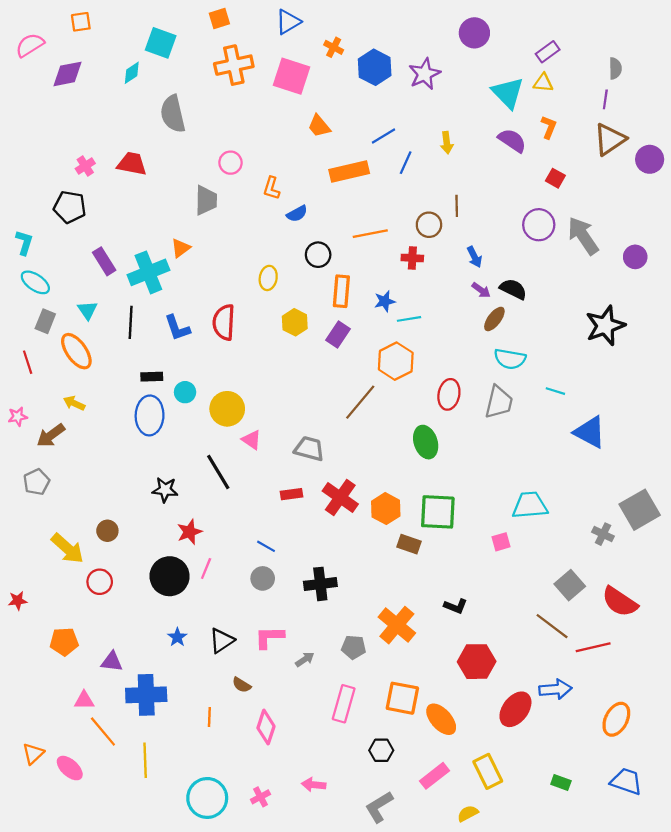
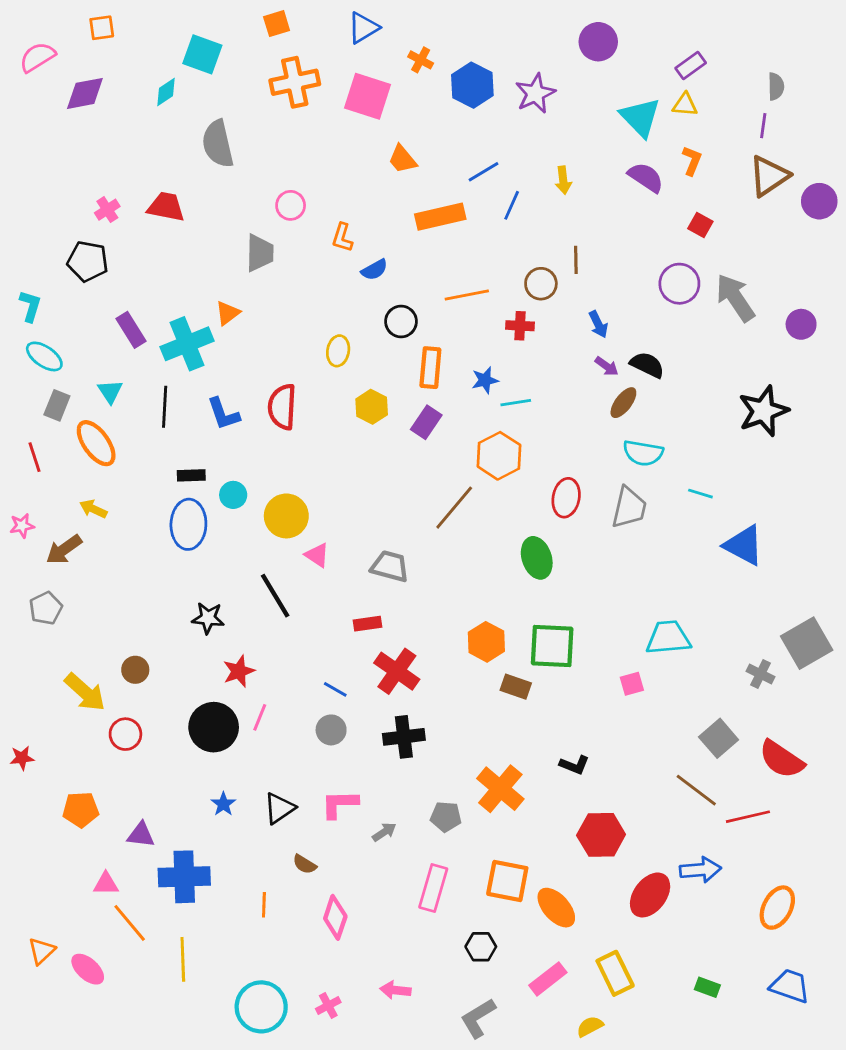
red cross: (340, 497) -> (397, 671), moved

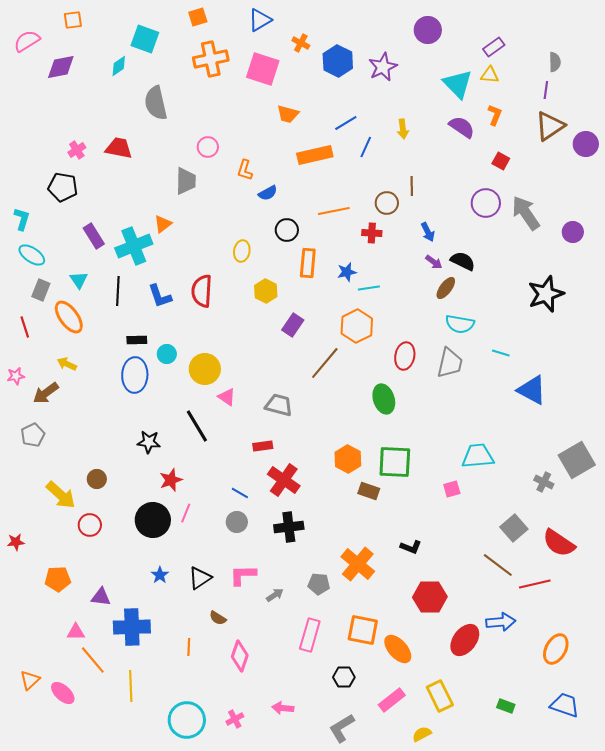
orange trapezoid: (402, 159) -> (288, 114), turned -35
purple rectangle: (426, 422) -> (293, 325), moved

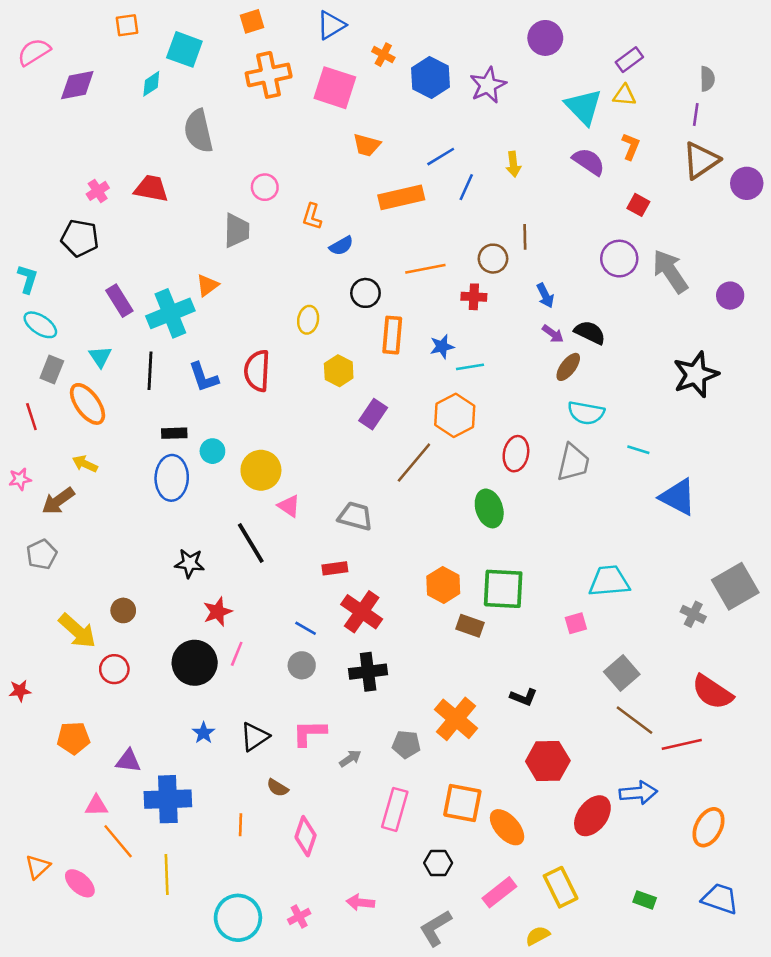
orange square: (73, 20) -> (127, 25), moved
gray square: (514, 528) -> (622, 673), moved

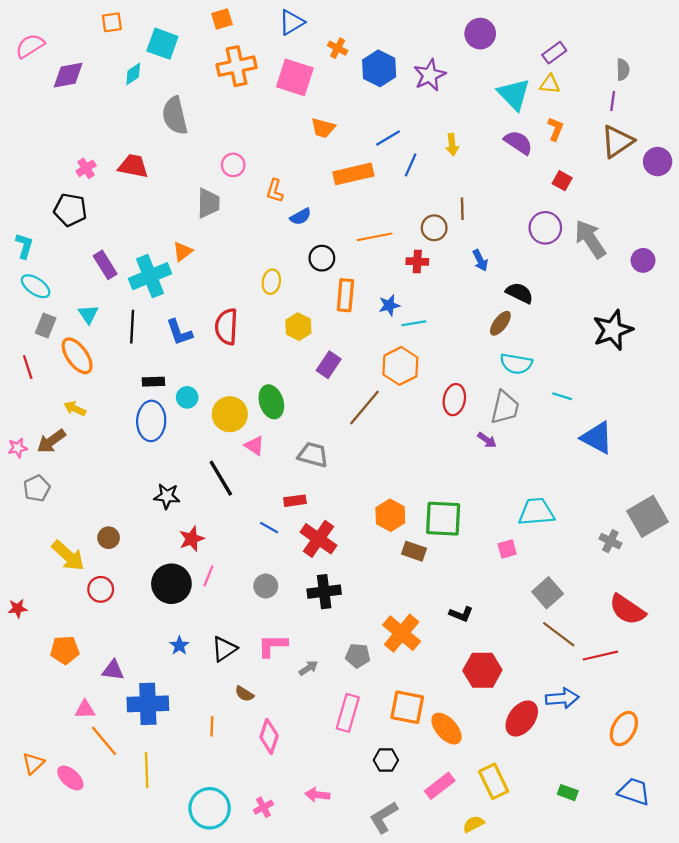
purple arrow: (553, 334) -> (487, 440), moved
pink star: (20, 479) -> (18, 448), moved
green ellipse: (489, 508) -> (271, 402), moved
blue line: (306, 628) -> (269, 528), moved

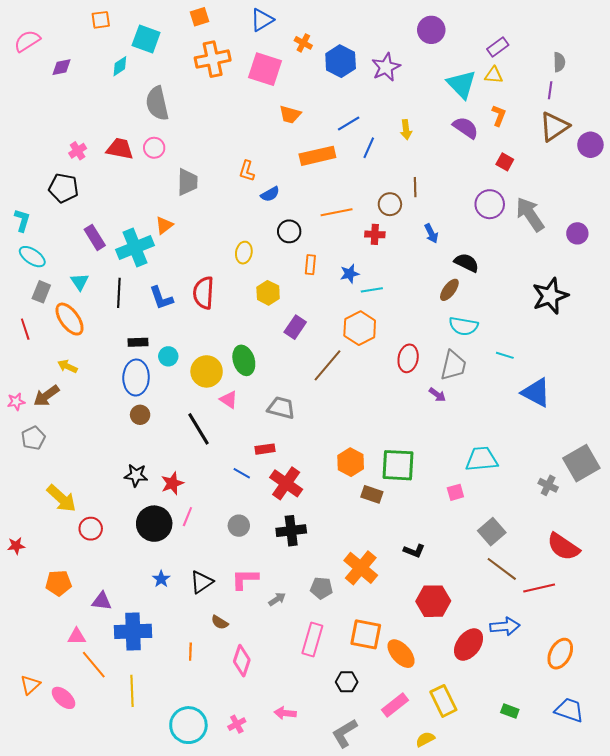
purple diamond: (68, 75) -> (61, 67), size x0.7
pink circle: (233, 165) -> (154, 148), moved
orange rectangle: (345, 295) -> (310, 265), size x0.7
black star: (167, 496) -> (136, 475), moved
brown circle: (109, 538) -> (140, 415), moved

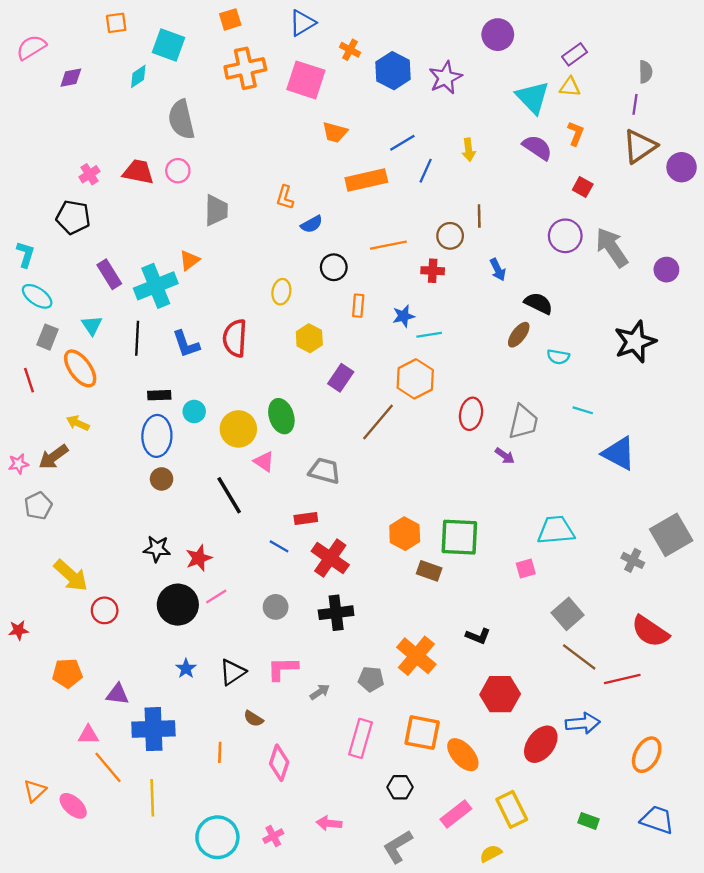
cyan semicircle: (463, 326) -> (558, 357), moved, size x0.7
pink line: (187, 517) -> (216, 596), turned 36

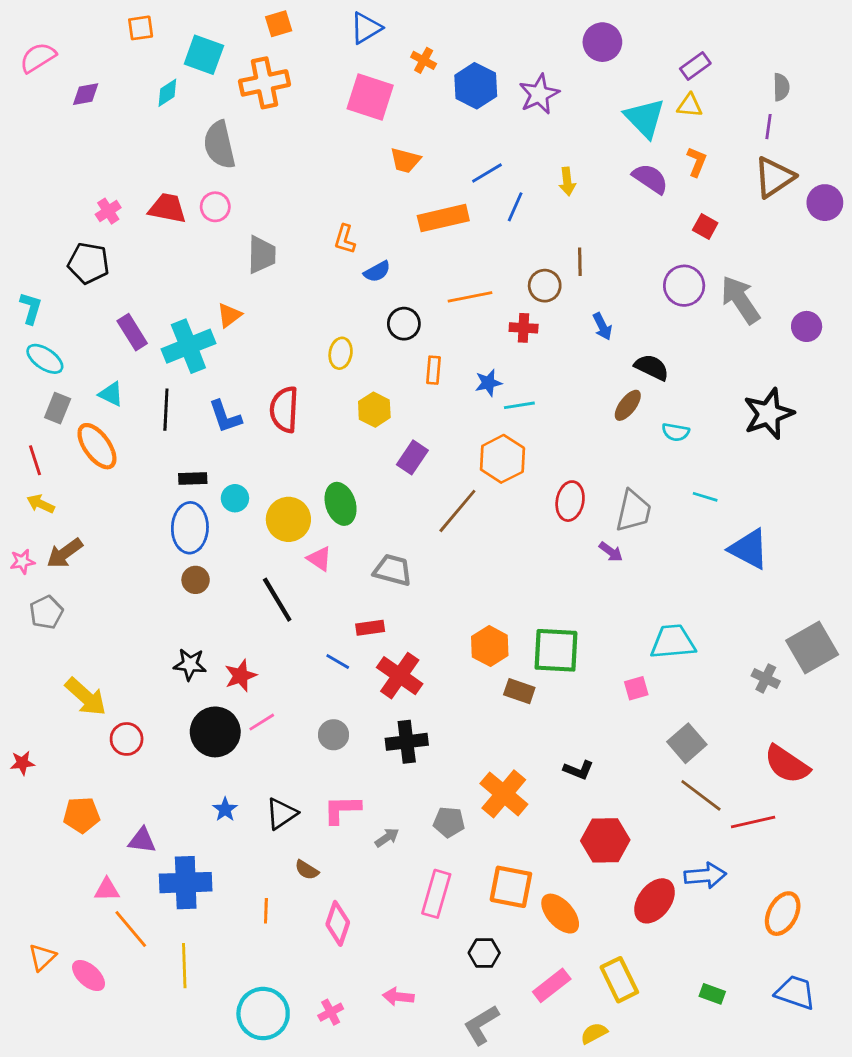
orange cross: (245, 68) -> (265, 83), moved
cyan triangle: (92, 325) -> (111, 394), turned -30
yellow arrow: (78, 423) -> (41, 504), moved

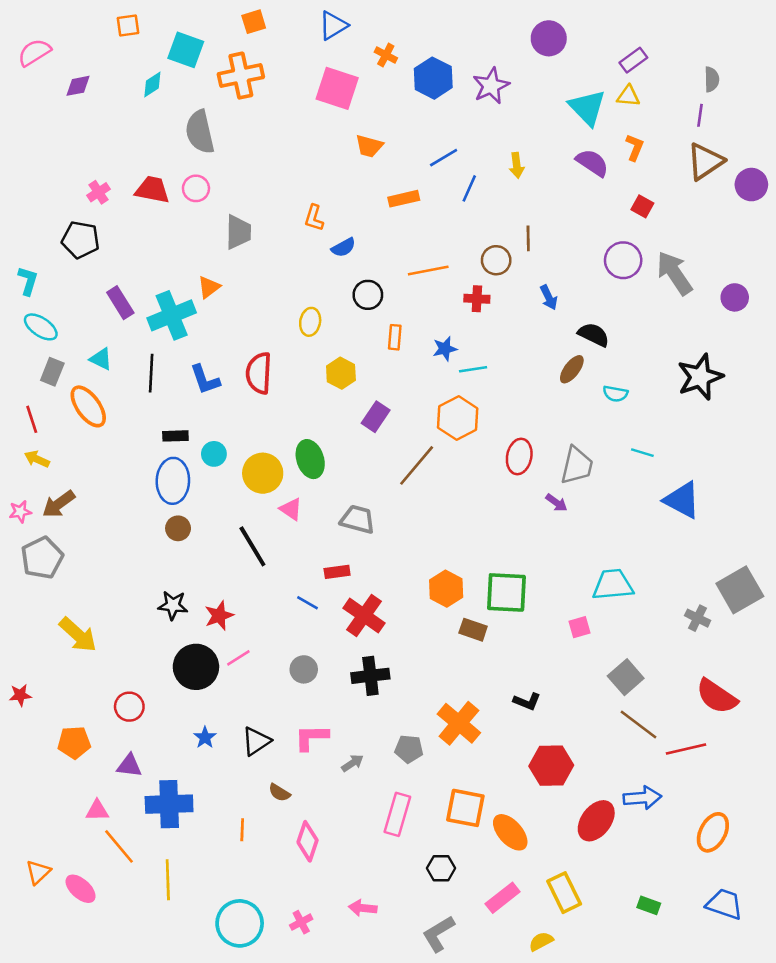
orange rectangle: (443, 218) -> (404, 199), size x0.7
gray pentagon: (46, 612) -> (42, 558), size x1.4
red circle: (127, 739) -> (129, 707), moved

